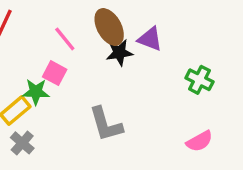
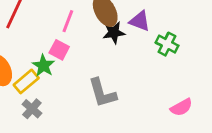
pink line: (65, 39) -> (68, 21), turned 60
green cross: (199, 80) -> (167, 44), moved
green star: (36, 92) -> (43, 66), turned 30

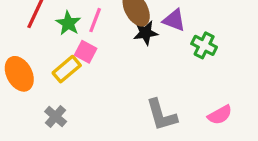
green star: (43, 66) -> (68, 23), moved
yellow rectangle: (26, 81) -> (67, 69), moved
gray L-shape: (102, 93) -> (161, 115), moved

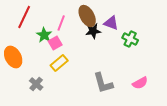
green star: (68, 23) -> (44, 35), moved
pink square: (86, 52) -> (55, 43), turned 32
yellow rectangle: (67, 69) -> (59, 63), moved

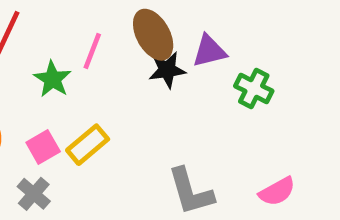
purple triangle: (111, 23) -> (209, 51), turned -35
pink square: (55, 43) -> (43, 147), moved

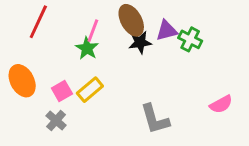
green star: (52, 79) -> (87, 48), moved
green cross: (254, 89) -> (190, 39), moved
pink semicircle: (277, 191) -> (221, 104), moved

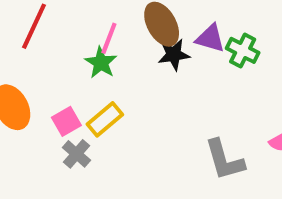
purple triangle: (167, 31) -> (210, 38), turned 30
gray L-shape: (155, 119) -> (224, 160), moved
gray cross: (56, 121) -> (77, 154), moved

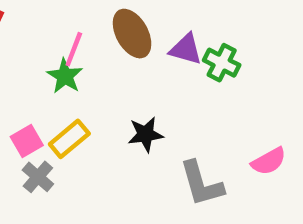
black star: (174, 55) -> (145, 134), moved

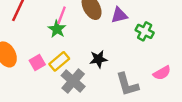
purple triangle: (186, 49) -> (119, 15), turned -30
green cross: (222, 63) -> (145, 31), moved
gray cross: (38, 177) -> (73, 81), moved, size x1.5

